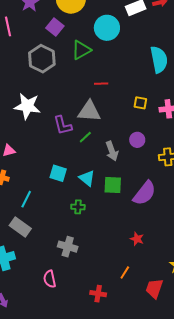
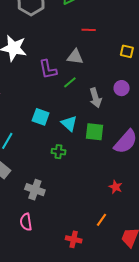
gray triangle: (89, 111) -> (75, 57), size x0.7
gray cross: (68, 247) -> (35, 190), moved

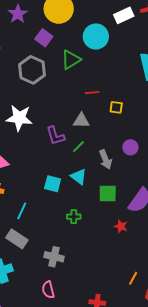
yellow square: (127, 51) -> (116, 107), moved
cyan triangle: (69, 123) -> (79, 177), moved
red star: (116, 187) -> (121, 226), moved
orange line: (101, 220) -> (133, 278), moved

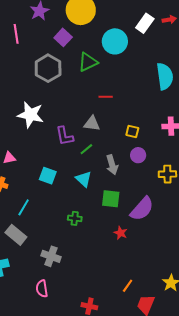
white rectangle: (124, 15) -> (145, 23), turned -36
yellow square: (116, 107) -> (132, 132), moved
cyan square: (53, 184) -> (48, 176), moved

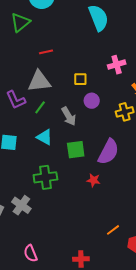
gray triangle: (92, 124) -> (39, 81), size x1.4
green cross: (75, 218) -> (45, 177), size x1.6
gray cross: (51, 256) -> (21, 205), moved, turned 30
orange line: (128, 286) -> (113, 230), turned 32

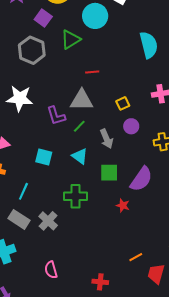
yellow square: (80, 79) -> (123, 103), turned -32

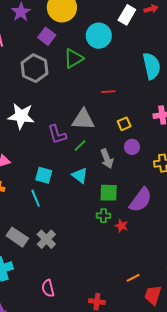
red line: (92, 72) -> (108, 92), moved
cyan line: (23, 191) -> (36, 198), moved, turned -48
green cross: (76, 196) -> (103, 216), moved, size x0.6

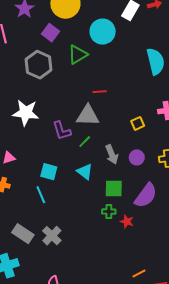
red line: (108, 92) -> (100, 92), moved
yellow square: (124, 124) -> (138, 123), moved
purple circle: (132, 147) -> (137, 157), moved

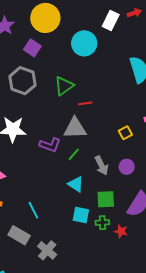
green triangle: (78, 55) -> (64, 86), moved
purple L-shape: (62, 131) -> (50, 145), turned -50
cyan square: (49, 172) -> (81, 215), moved
gray rectangle: (23, 234) -> (19, 235), moved

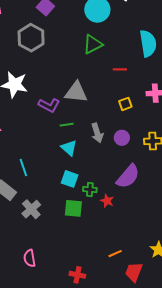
green triangle: (64, 86) -> (93, 44), moved
red line: (85, 103) -> (120, 69), moved
green line: (74, 154) -> (67, 125), moved, turned 32
green square: (106, 199) -> (73, 208), moved

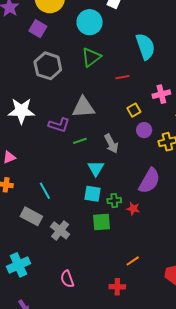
gray hexagon: (31, 38) -> (48, 66), moved
purple circle: (122, 138) -> (144, 130), moved
cyan triangle: (69, 148) -> (96, 168), moved, turned 30
orange line: (115, 254) -> (133, 261), moved

